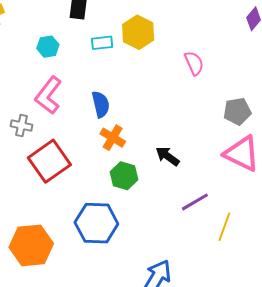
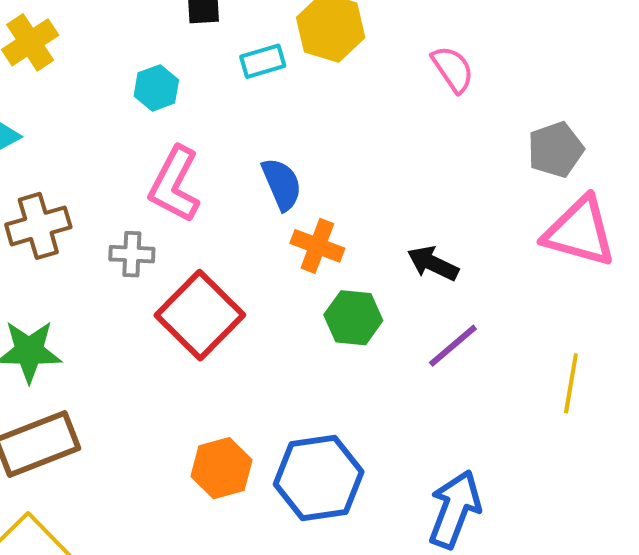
purple line: (195, 202) -> (453, 346), moved
blue hexagon: (96, 223) -> (319, 478), moved
orange hexagon: (31, 245) -> (221, 468), moved, size x0.7

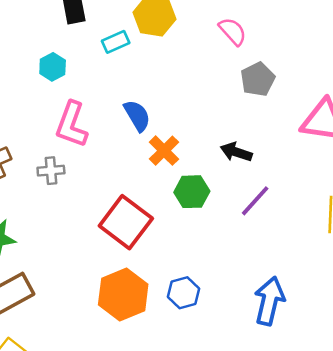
gray pentagon: (555, 150) -> (258, 79), moved
orange cross: (317, 246) -> (164, 151), turned 32
red square: (200, 315) -> (126, 222), moved
orange hexagon: (221, 468) -> (123, 295), size x1.4
blue hexagon: (319, 478) -> (183, 293), size x0.6

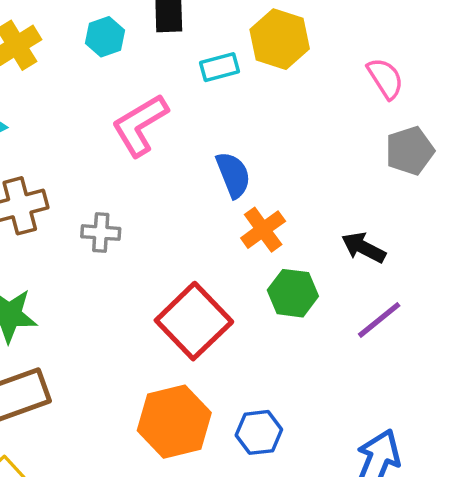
cyan hexagon: (53, 67) -> (105, 37), moved
pink L-shape: (72, 124) -> (140, 125), moved, turned 30

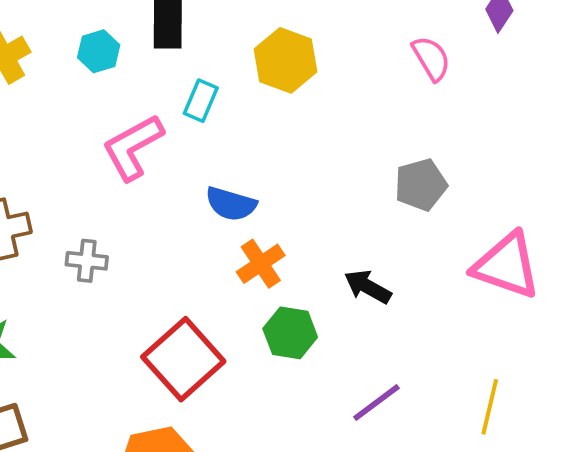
cyan rectangle: (220, 67) -> (201, 101), moved, turned -54
pink semicircle: (385, 78) -> (431, 58), moved
blue semicircle: (233, 175) -> (231, 204), turned 126
purple line: (379, 320) -> (376, 402), moved

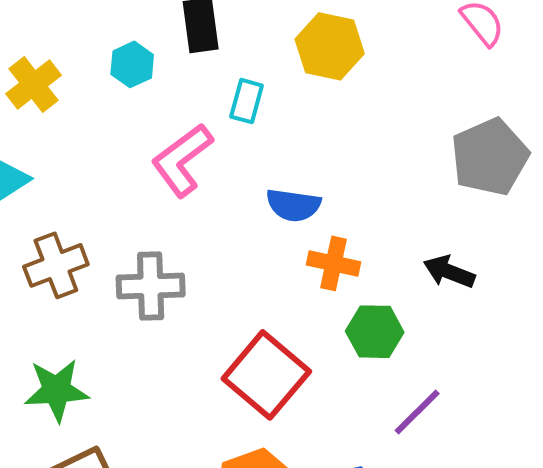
gray pentagon: (421, 185) -> (490, 157), size x1.4
gray cross: (87, 261) -> (151, 286), size x1.5
orange cross: (261, 264) -> (334, 263), turned -36
purple line: (376, 402) -> (417, 412), moved

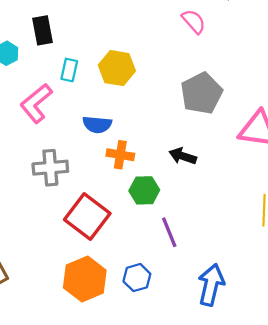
yellow hexagon: (330, 46) -> (117, 68), moved
gray cross: (151, 286) -> (50, 168), moved
purple line: (417, 412) -> (169, 232), turned -64

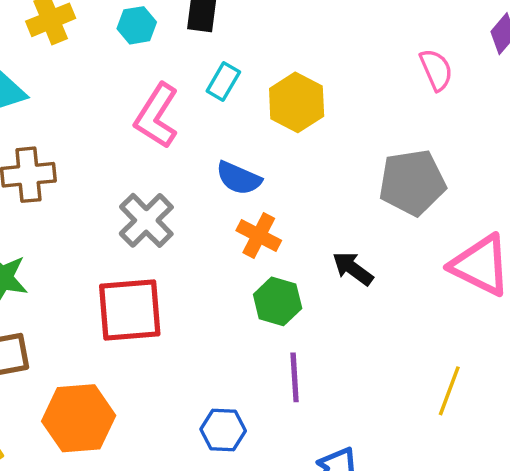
pink L-shape: (36, 103) -> (157, 116), turned -36
gray cross: (50, 168) -> (146, 220), turned 32
red square: (87, 216) -> (130, 310), moved, turned 30
orange hexagon: (85, 279) -> (79, 418), moved

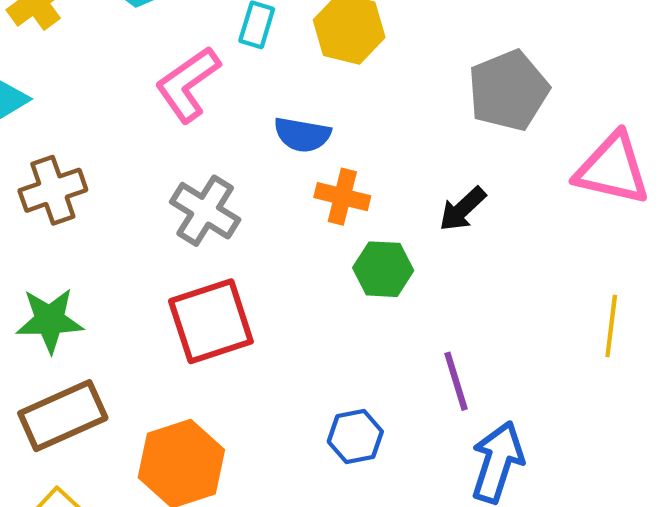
pink L-shape: (157, 116) -> (188, 84), turned 36
black arrow: (353, 268) -> (463, 209), turned -66
purple line: (295, 377) -> (456, 381), moved

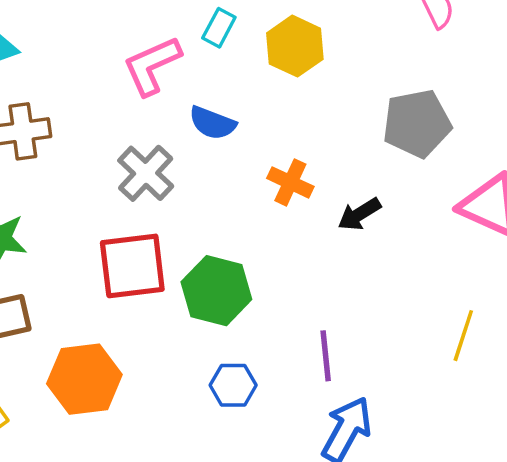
blue semicircle: (302, 135) -> (212, 123), moved
orange cross: (342, 197) -> (290, 182), moved
green hexagon: (383, 269) -> (216, 291), moved, size x1.4

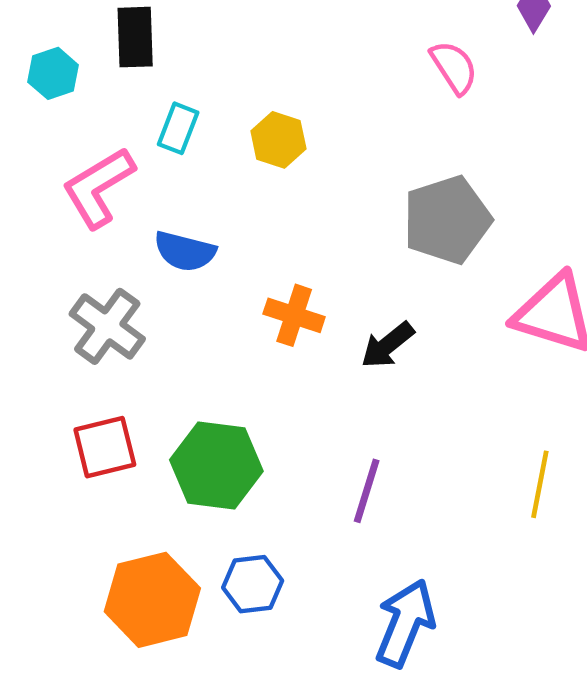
yellow hexagon: (295, 46) -> (278, 140), size x0.7
red square: (132, 266) -> (105, 447), size x0.7
purple line: (326, 356) -> (367, 491), moved, turned 30
orange hexagon: (84, 379) -> (152, 600), moved

